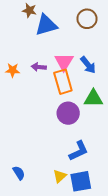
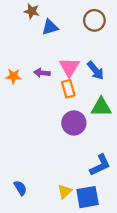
blue triangle: (46, 25) -> (50, 27), size x0.7
orange rectangle: (63, 82) -> (68, 89), size x0.7
blue L-shape: (79, 151) -> (100, 165), moved

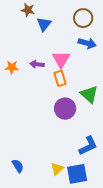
blue triangle: (50, 27) -> (44, 24), turned -35
blue arrow: (96, 71) -> (87, 43), moved, turned -36
green triangle: (101, 107) -> (89, 94), turned 42

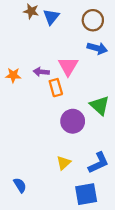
blue triangle: (44, 24) -> (51, 17), moved
orange rectangle: (60, 78) -> (56, 88), moved
yellow triangle: (57, 169) -> (64, 163), moved

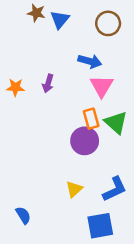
blue arrow: (97, 48) -> (90, 61), moved
pink triangle: (68, 66) -> (102, 86), moved
purple arrow: (41, 72) -> (48, 83), turned -80
orange rectangle: (56, 88) -> (91, 119), moved

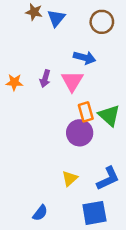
pink triangle: (102, 86) -> (72, 81), moved
blue semicircle: (23, 215) -> (40, 213), moved, turned 70

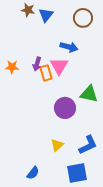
orange rectangle: (86, 112) -> (46, 73), moved
green triangle: (109, 116) -> (89, 94), turned -30

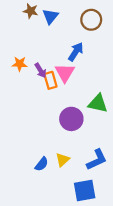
blue arrow: (69, 47) -> (76, 52), turned -72
purple arrow: (37, 64) -> (41, 70), turned -48
orange star: (12, 67) -> (20, 64), moved
blue semicircle: (33, 173) -> (42, 164), moved

